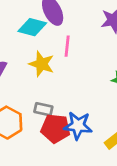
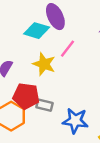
pink line: (67, 46) -> (68, 49), turned 30
red pentagon: (55, 128) -> (26, 96), moved

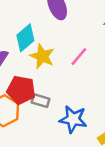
cyan diamond: (37, 31) -> (25, 38), moved, turned -60
pink line: (68, 49) -> (79, 57), moved

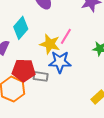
yellow star: (42, 56) -> (50, 44), moved
blue star: (73, 119) -> (60, 62), moved

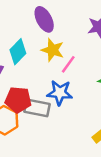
yellow star: (50, 44) -> (53, 50), moved
gray rectangle: (41, 76) -> (37, 108), size x1.5

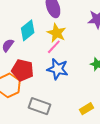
pink line: (68, 64) -> (54, 47), moved
gray rectangle: (37, 108) -> (40, 106), moved

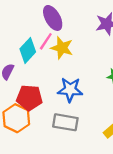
pink line: (54, 47) -> (46, 41), moved
gray rectangle: (40, 106) -> (65, 122), moved

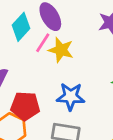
cyan diamond: (28, 50) -> (21, 27), moved

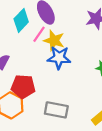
blue star: (71, 97) -> (59, 58), moved

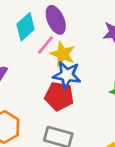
red pentagon: (23, 87) -> (59, 96), moved

